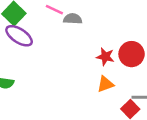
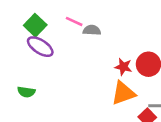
orange triangle: (105, 84) -> (123, 93), size x1.5

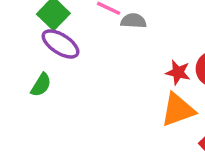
green semicircle: (26, 92) -> (41, 85), moved, turned -66

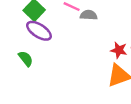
green semicircle: (41, 85) -> (26, 59), turned -70

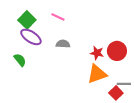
gray semicircle: (89, 15) -> (63, 44), moved

